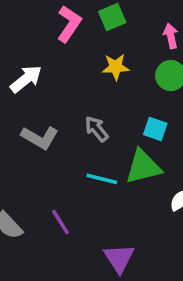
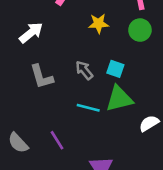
cyan square: (155, 129) -> (115, 69), moved
gray L-shape: (40, 138) -> (41, 77), turned 44

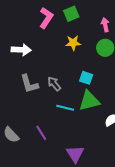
white arrow: (31, 33) -> (21, 50), turned 42
gray arrow: (84, 70) -> (54, 84), moved

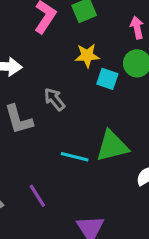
cyan square: (86, 78) -> (107, 79), moved
gray arrow: (54, 84) -> (54, 99), moved

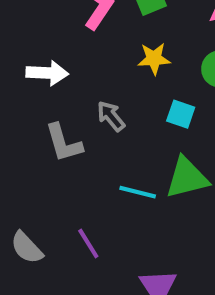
cyan square: (107, 79) -> (181, 114), moved

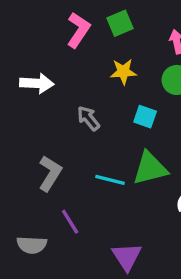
gray L-shape: (64, 143) -> (50, 173), moved, turned -132
gray semicircle: (27, 248) -> (32, 245), moved, turned -44

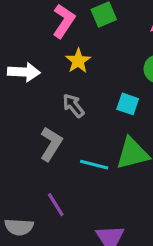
yellow star: (123, 72) -> (78, 61), moved, turned -30
gray L-shape: (50, 173) -> (51, 144), moved

